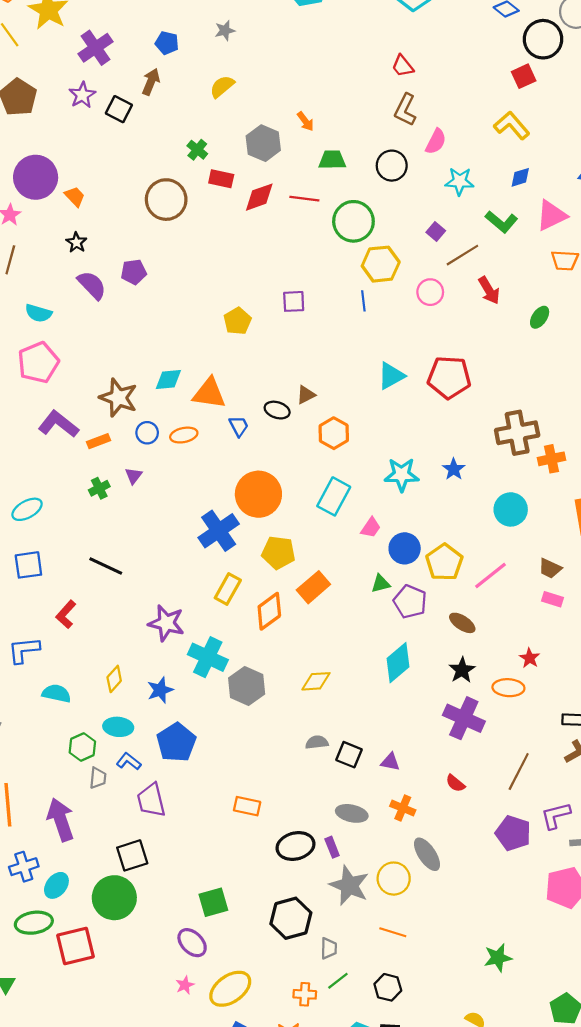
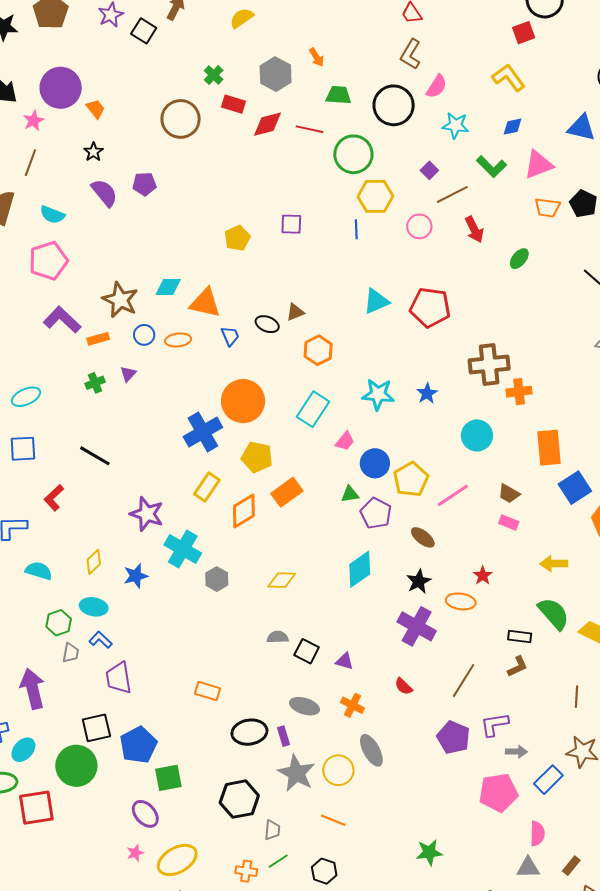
black circle: (392, 166) -> (394, 105), size x1.4
gray hexagon: (247, 686) -> (217, 579), size x0.7
blue pentagon: (176, 742) -> (138, 745), moved

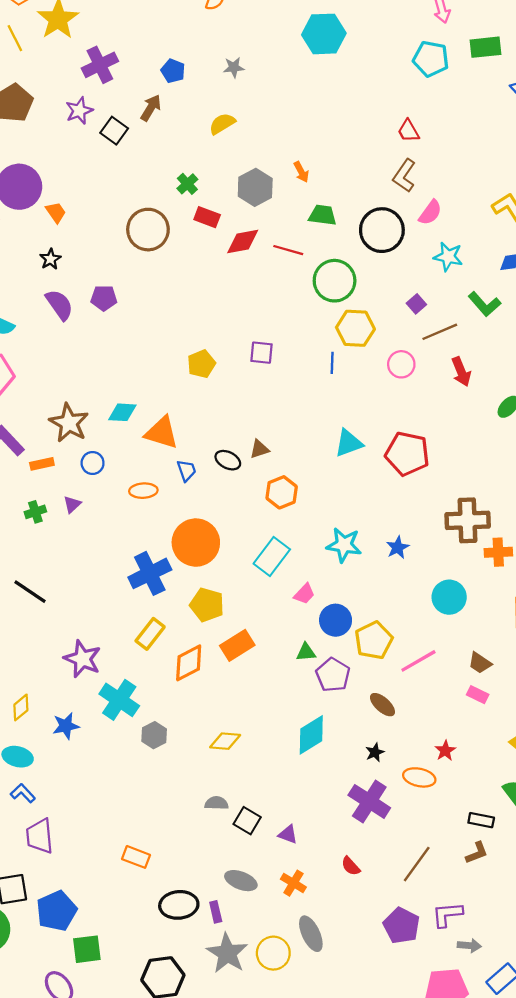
orange ellipse: (178, 340) -> (143, 491), moved
black star: (419, 581) -> (375, 752), size x0.7

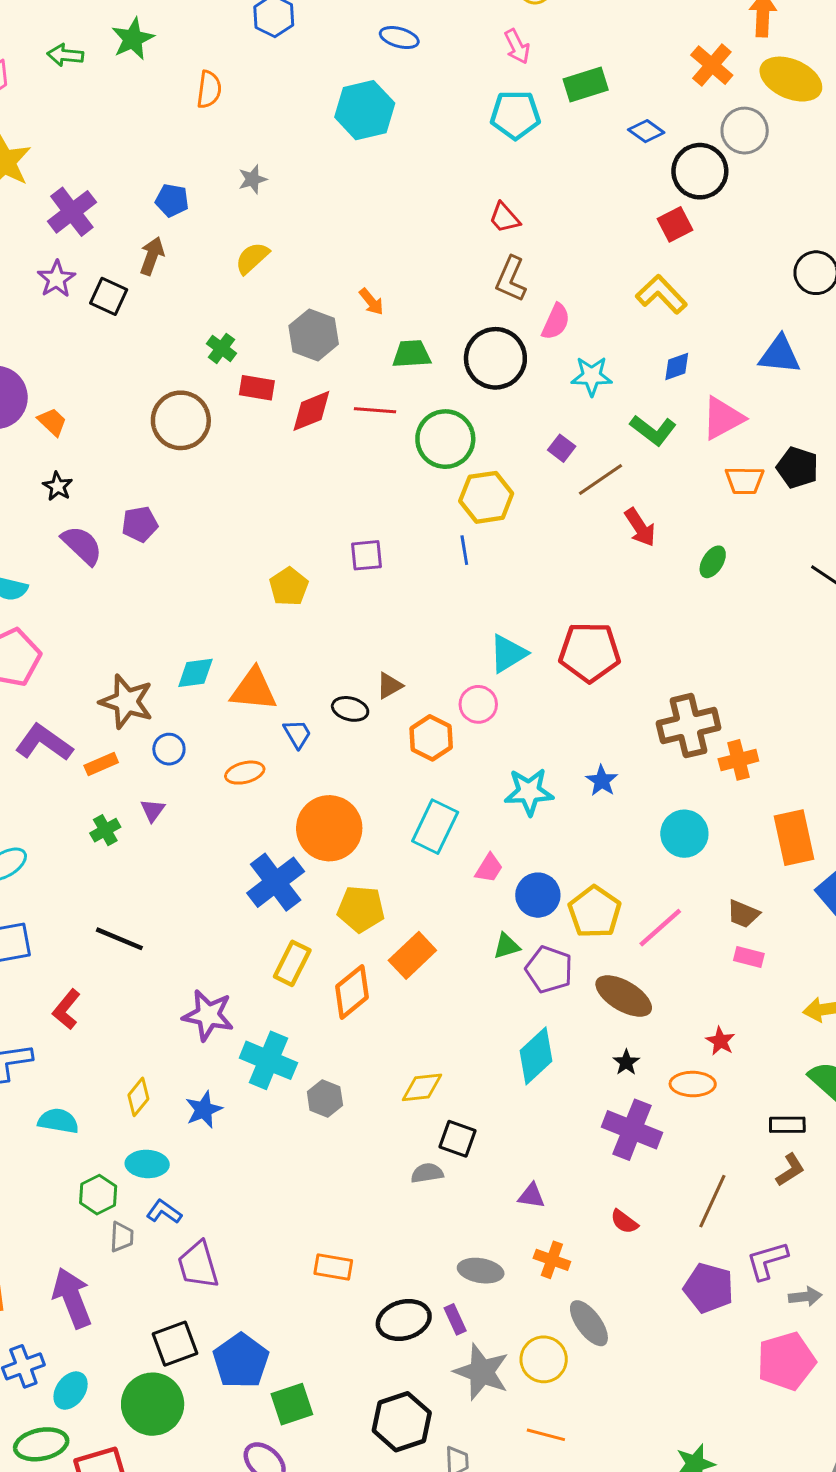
pink circle: (401, 364) -> (478, 704), moved
brown ellipse: (382, 705) -> (624, 996), size x1.5
black square: (247, 821) -> (457, 1139), moved

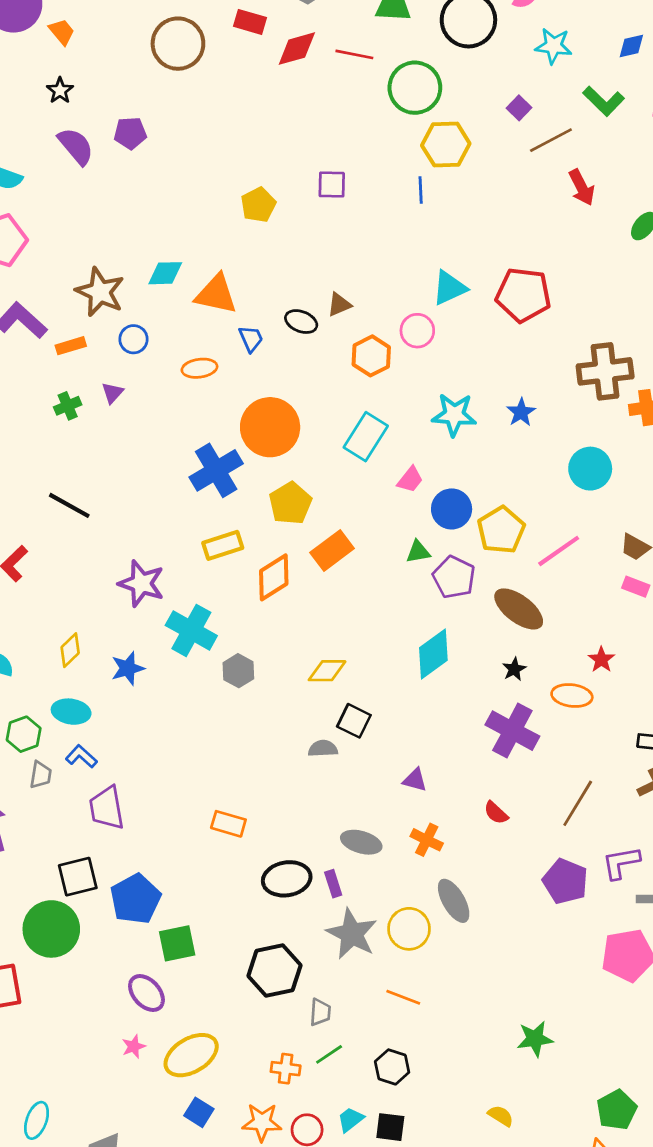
yellow pentagon: (361, 909) -> (290, 503), turned 30
yellow rectangle: (292, 963) -> (223, 545), turned 39

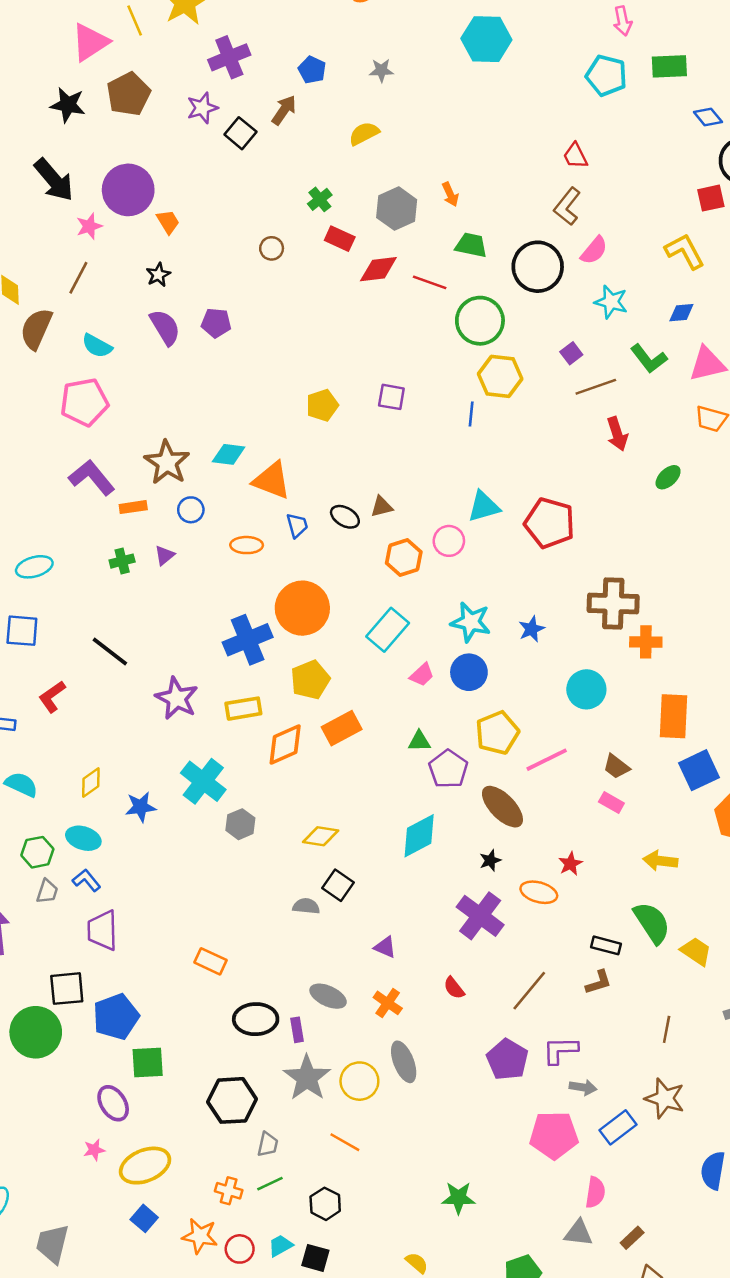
brown circle: (178, 44) -> (272, 248), size x0.5
blue circle: (452, 509) -> (469, 672), moved
purple star: (141, 583) -> (177, 698), moved

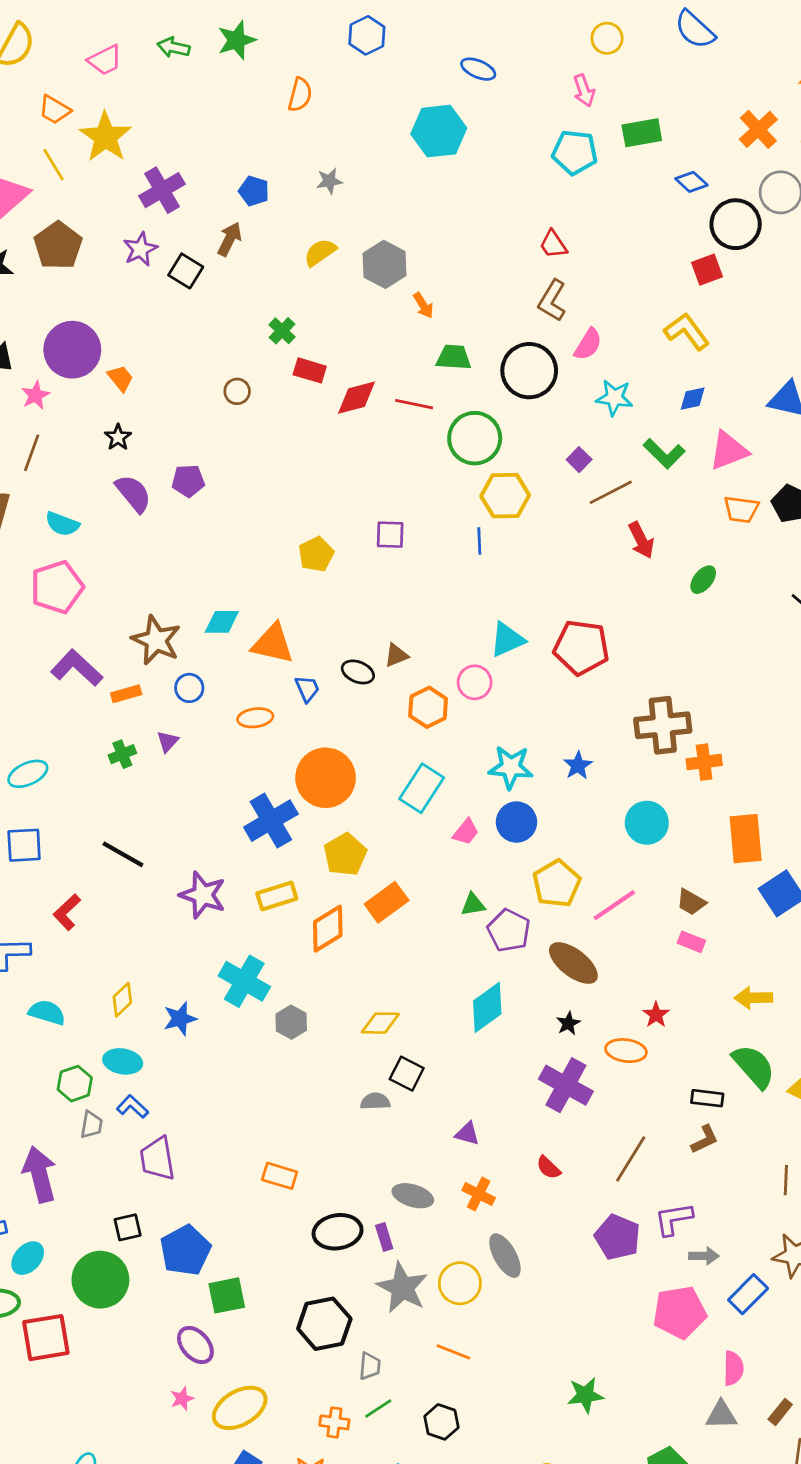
gray hexagon: (397, 209) -> (385, 264), moved
black square: (67, 989) -> (128, 1227), size x0.7

